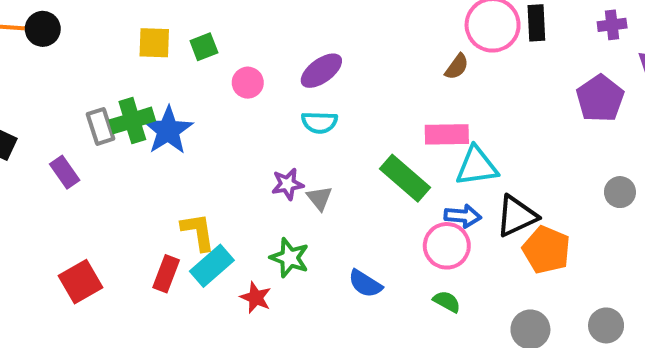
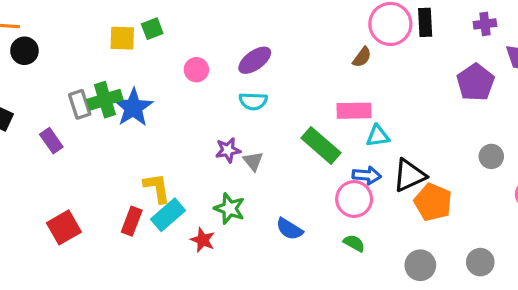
black circle: (43, 29) -> (24, 51), moved
green square: (204, 47) -> (152, 29), moved
cyan triangle: (477, 166) -> (378, 136), size x0.7

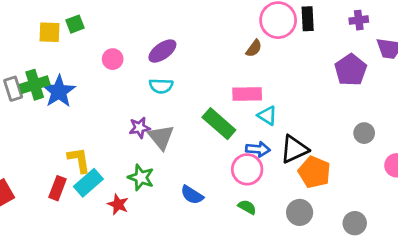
cyan triangle: (378, 136) -> (267, 116), turned 40
gray triangle: (253, 161) -> (161, 137), size x1.5
gray circle: (420, 265) -> (300, 212), moved

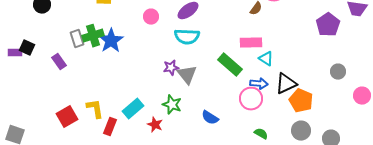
cyan semicircle: (161, 86) -> (187, 37), size x1.4
yellow L-shape: (79, 160) -> (95, 109), moved
red rectangle: (58, 188) -> (110, 127), moved
green semicircle: (247, 207) -> (261, 134), moved
gray circle: (300, 212) -> (301, 131), moved

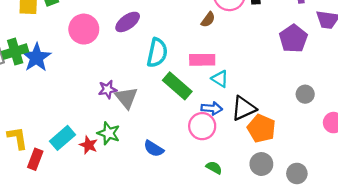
pink circle: (151, 17) -> (84, 29), size x1.6
cyan semicircle: (187, 37) -> (157, 53), moved, turned -80
red star: (155, 125) -> (89, 145), moved

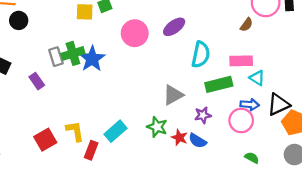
green rectangle: (177, 86) -> (219, 84), turned -55
purple star: (107, 89) -> (203, 115), moved
gray triangle: (126, 98) -> (173, 95), turned 40
red star: (89, 145) -> (179, 138), moved

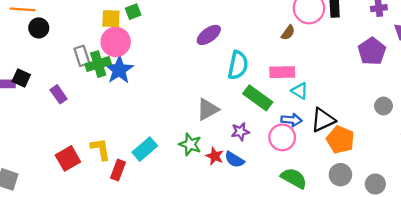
pink circle: (135, 33) -> (116, 42), moved
gray rectangle: (56, 57) -> (82, 56), moved
green rectangle: (219, 84) -> (258, 98), turned 50
green semicircle: (252, 158) -> (294, 178), size x1.6

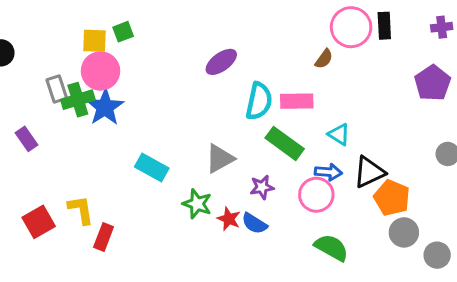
pink rectangle: (282, 72) -> (297, 101), moved
cyan rectangle: (145, 149) -> (152, 168), moved, turned 70
gray circle: (340, 175) -> (404, 232), moved

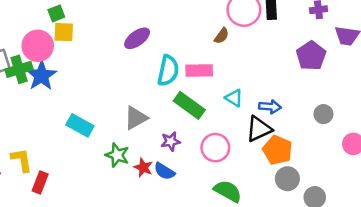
yellow square: (94, 41) -> (64, 32), moved
blue arrow: (328, 172) -> (270, 107), moved

